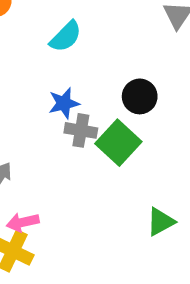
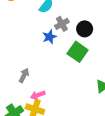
gray cross: (81, 130) -> (62, 24), moved, turned -32

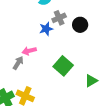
green square: (78, 52) -> (63, 66), moved
pink arrow: (38, 95) -> (29, 51), moved

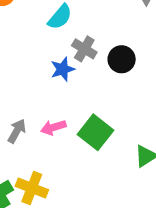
gray cross: (59, 18) -> (84, 49), turned -32
pink arrow: (29, 51) -> (53, 127), moved

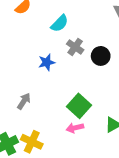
blue star: (63, 69) -> (47, 62), moved
pink arrow: (53, 127) -> (75, 128), moved

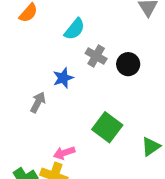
gray arrow: (24, 101) -> (38, 102), moved
pink arrow: (75, 128) -> (64, 153), moved

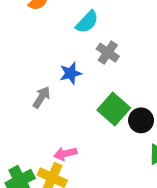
black circle: (128, 64) -> (141, 120), moved
green square: (107, 127) -> (114, 109), moved

